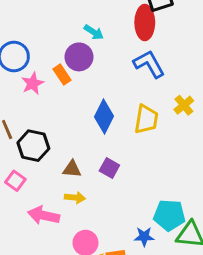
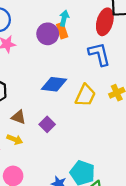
cyan arrow: (94, 32) -> (64, 18), turned -126
orange rectangle: (62, 75) -> (62, 31), moved
blue diamond: (104, 116) -> (54, 84), turned 55

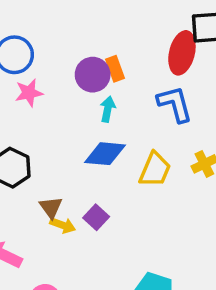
cyan arrow: (64, 18) -> (108, 109), moved
brown triangle: (19, 117) -> (51, 207), turned 35
yellow arrow: (15, 139) -> (63, 225), moved

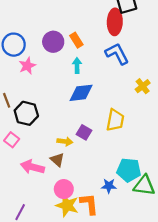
purple circle: (93, 75) -> (53, 42), moved
yellow trapezoid: (155, 170) -> (115, 120), moved
brown triangle: (51, 207) -> (57, 160), moved

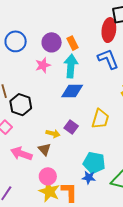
cyan arrow: (77, 65) -> (71, 66), size x1.6
pink star: (27, 66) -> (43, 65), moved
cyan pentagon: (129, 170) -> (94, 163), moved

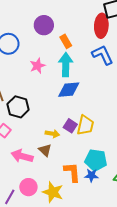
purple circle: (52, 42) -> (44, 25), moved
yellow trapezoid: (100, 119) -> (85, 125), moved
pink circle: (48, 176) -> (28, 187), moved
orange L-shape: (69, 192) -> (72, 172), moved

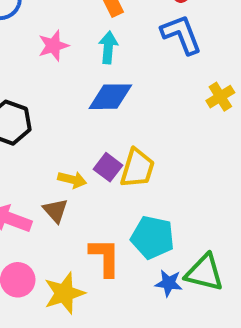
cyan arrow: (66, 65) -> (108, 48), size x0.7
blue star: (91, 175) -> (169, 283), moved
yellow star: (53, 192) -> (64, 293), turned 30

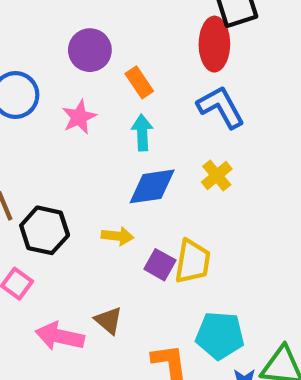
pink star: (53, 46) -> (79, 117), moved
yellow cross: (220, 97) -> (217, 176), moved
yellow arrow: (72, 180) -> (118, 236), moved

